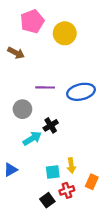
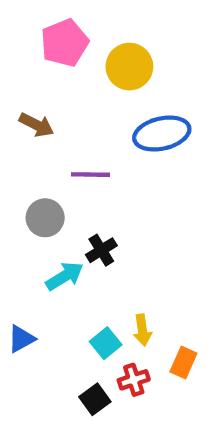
brown arrow: (16, 53) -> (36, 125), moved
blue ellipse: (81, 92) -> (162, 134), moved
cyan square: (53, 172) -> (106, 343), turned -32

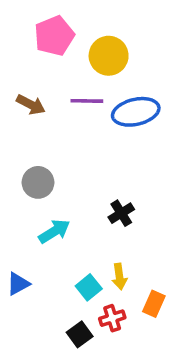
purple line: (91, 175) -> (87, 101), moved
black cross: (101, 250) -> (121, 213), moved

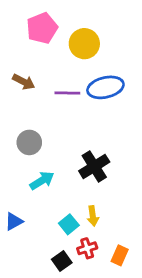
purple line: (87, 101) -> (67, 93), moved
black cross: (121, 213) -> (94, 166), size x1.5
orange rectangle: (154, 304) -> (120, 255), moved

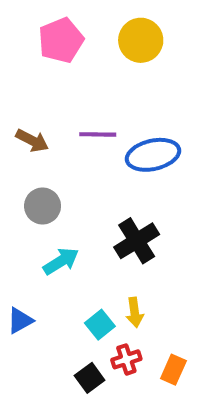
yellow circle: (84, 44) -> (141, 40), moved
brown arrow: (24, 82) -> (32, 141), moved
blue ellipse: (105, 87) -> (153, 155), moved

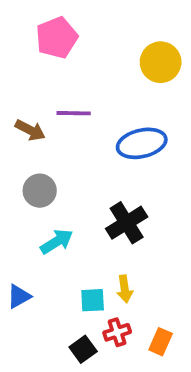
yellow circle: (141, 40) -> (161, 62), moved
purple line: (98, 134) -> (74, 113), moved
cyan square: (100, 325) -> (93, 300), turned 36

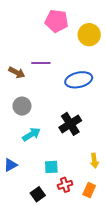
pink pentagon: (57, 38) -> (57, 21), moved, turned 30
yellow arrow: (125, 289) -> (94, 161), moved
black square: (83, 349) -> (38, 194), moved

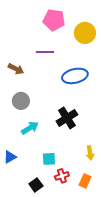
purple line: (41, 63) -> (45, 52), moved

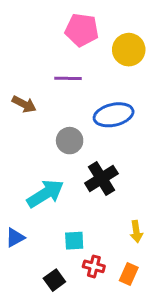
gray circle: (21, 101) -> (70, 141), moved
cyan arrow: (30, 128) -> (45, 194), size x1.4
red cross: (62, 176) -> (94, 266), turned 32

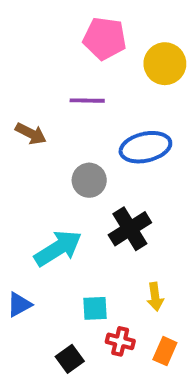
yellow arrow: (136, 232) -> (155, 297), moved

